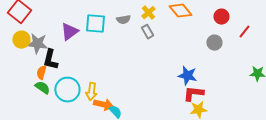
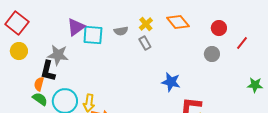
purple triangle: (69, 32) -> (76, 27), moved
gray star: (37, 44) -> (58, 55), moved
blue star: (187, 76) -> (171, 82), moved

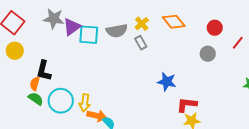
gray semicircle: (121, 31) -> (117, 31), size x1.5
gray star: (58, 55) -> (54, 19), moved

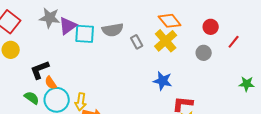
yellow cross: (142, 24) -> (166, 41), moved, size x1.6
black L-shape: (44, 71) -> (40, 70), turned 55
orange semicircle: (35, 84) -> (51, 83), moved, turned -48

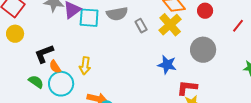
red circle: (211, 27) -> (205, 11), moved
gray circle: (204, 53) -> (203, 50), moved, size x1.6
yellow arrow: (81, 102) -> (85, 66), moved

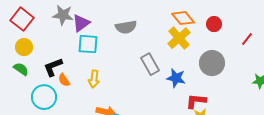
cyan square: (89, 18) -> (88, 44), moved
gray rectangle: (141, 26) -> (150, 64), moved, size x1.5
green semicircle: (36, 82) -> (21, 69), moved
cyan circle: (61, 84) -> (44, 97), moved

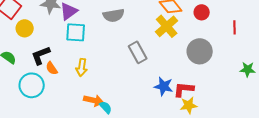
red line: (247, 39) -> (235, 27), turned -40
yellow circle: (24, 47) -> (25, 28), moved
blue star: (176, 78) -> (164, 86), moved

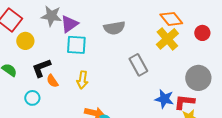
red circle: (202, 12) -> (202, 33), moved
gray circle: (200, 51) -> (198, 78), moved
cyan circle: (32, 85) -> (32, 98), size x0.6

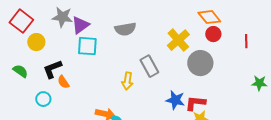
orange diamond: (171, 19) -> (209, 17), moved
gray circle: (198, 78) -> (200, 63), moved
yellow arrow: (82, 80) -> (127, 81), moved

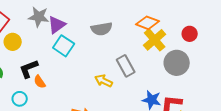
orange diamond: (209, 17) -> (148, 23), moved, turned -30
cyan square: (87, 46) -> (64, 46), turned 30
yellow arrow: (127, 81) -> (104, 81), turned 108

